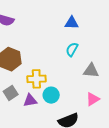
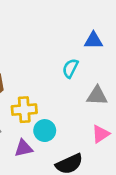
blue triangle: (72, 23) -> (93, 40), moved
purple triangle: (30, 100) -> (24, 148), moved

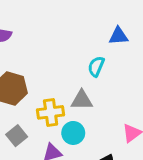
gray triangle: (97, 96) -> (82, 100), moved

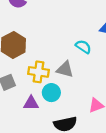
cyan semicircle: (96, 66) -> (83, 47), turned 84

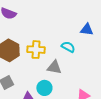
yellow cross: (39, 72) -> (36, 50), moved

